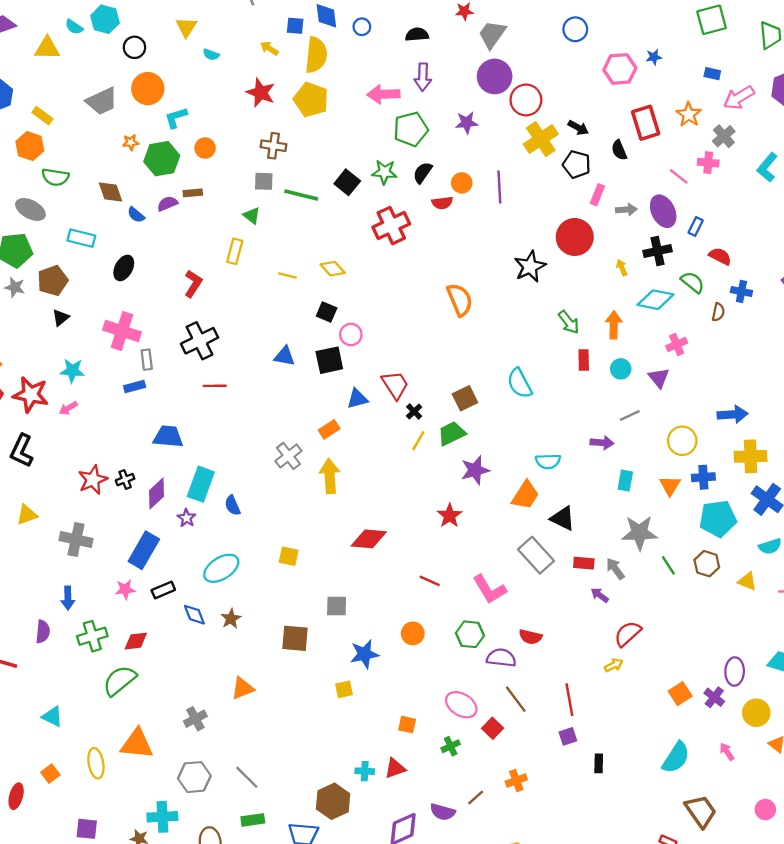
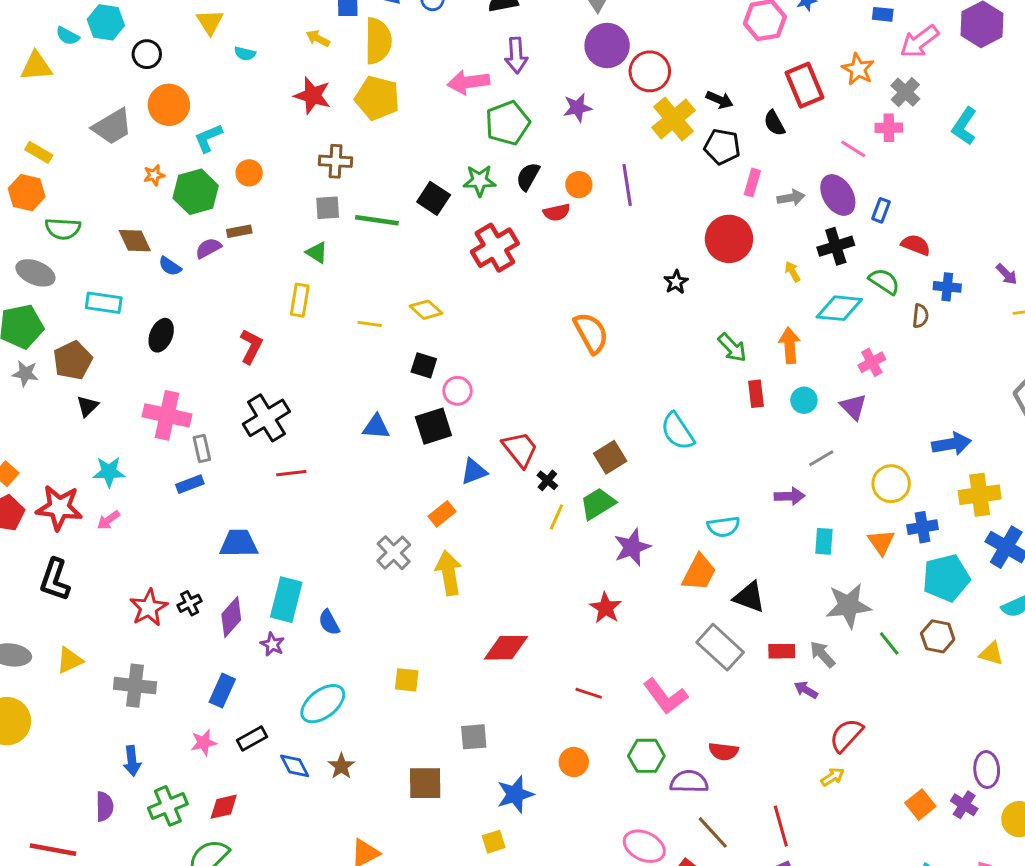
black star: (530, 267) -> (676, 282), size x0.6
blue rectangle: (144, 550) -> (222, 691), size x0.7

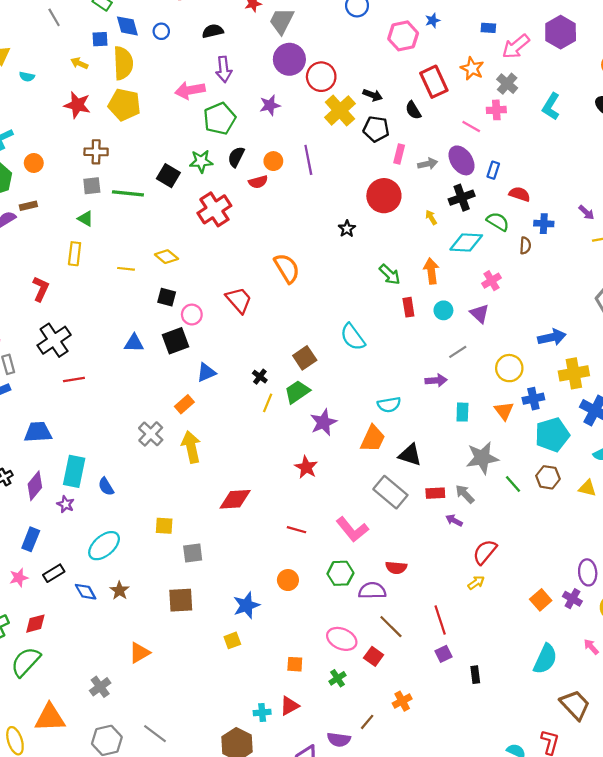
red trapezoid: (520, 449) -> (239, 300), moved
gray square: (474, 737) -> (193, 553), moved

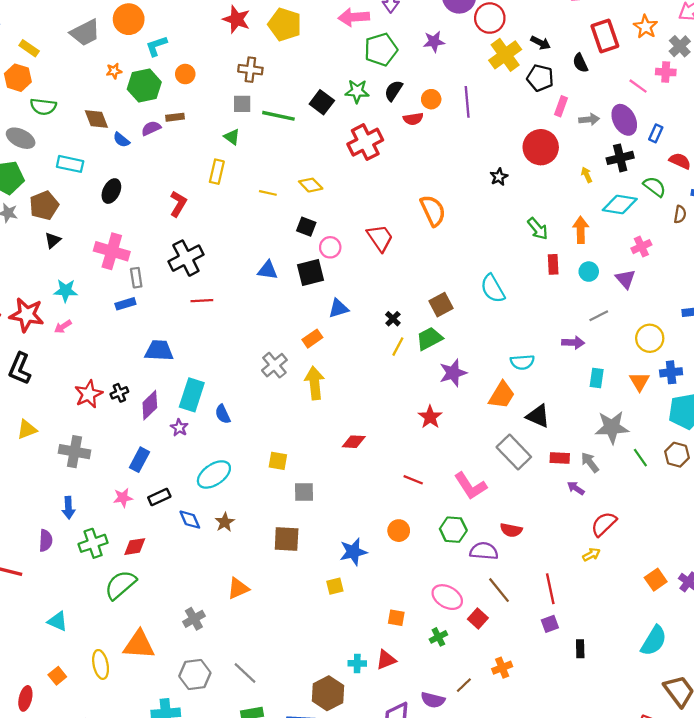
red diamond: (235, 499) -> (354, 442), size x0.7

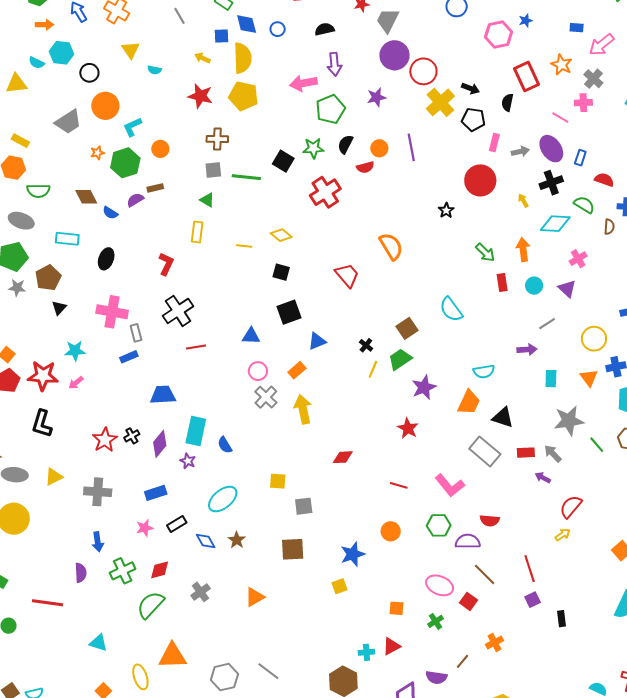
black semicircle: (580, 63) -> (507, 103), turned 42
pink circle: (330, 247) -> (258, 371), moved
blue triangle: (268, 270) -> (251, 336), moved
blue rectangle: (139, 460) -> (156, 493), turned 50
gray cross: (194, 619) -> (201, 592), moved

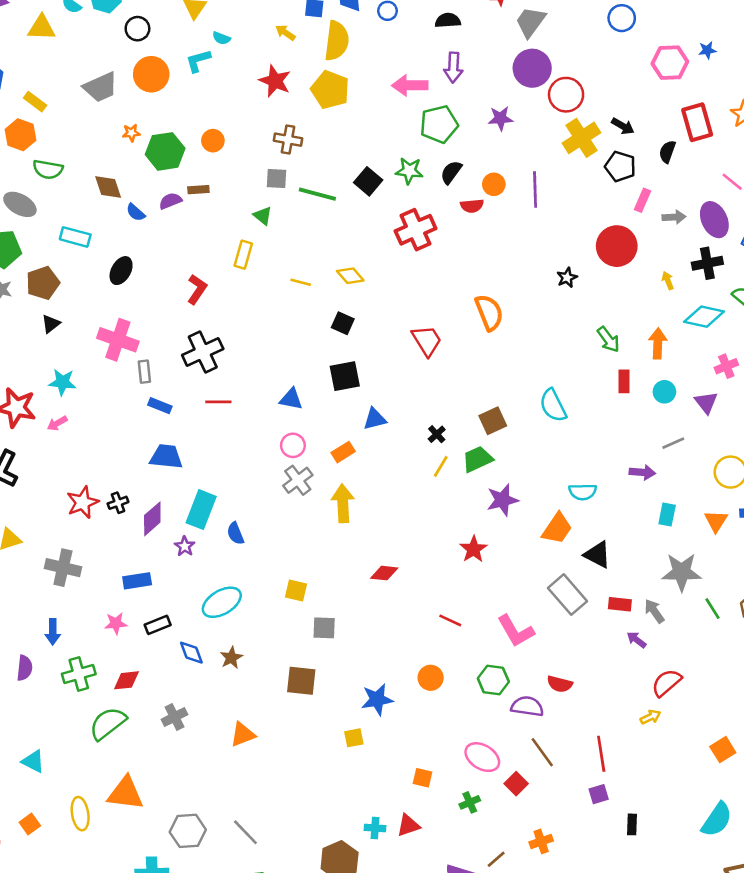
cyan L-shape: (132, 127) -> (198, 61), moved
blue rectangle: (129, 357) -> (160, 406), moved, turned 36

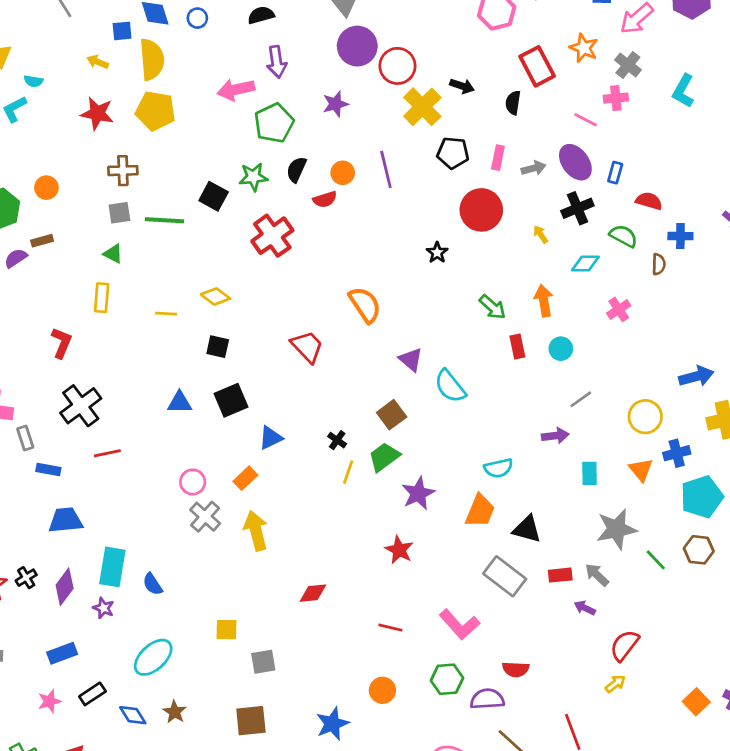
black pentagon: (620, 166) -> (453, 153), moved
cyan diamond: (704, 317) -> (585, 263), size x0.7
blue triangle: (291, 399) -> (180, 403), moved
purple triangle: (706, 402) -> (411, 360), moved

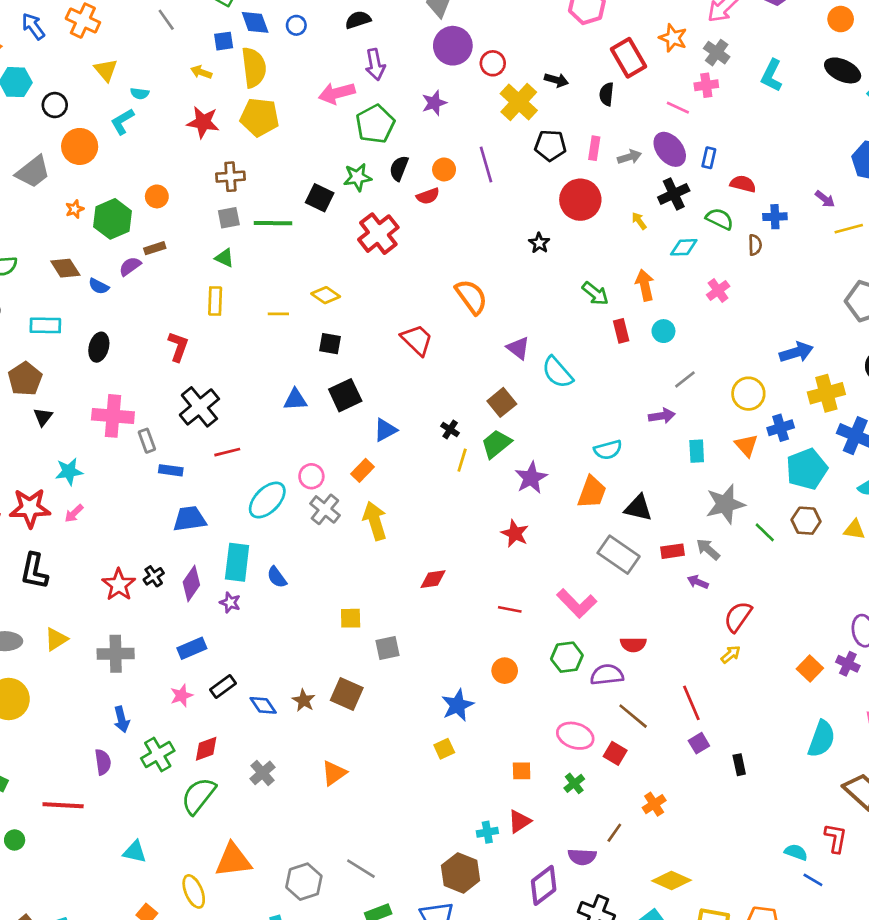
red circle: (397, 66) -> (493, 63), size x0.7
cyan ellipse: (153, 657) -> (267, 500), moved
brown square: (251, 721) -> (347, 694), moved, turned 32

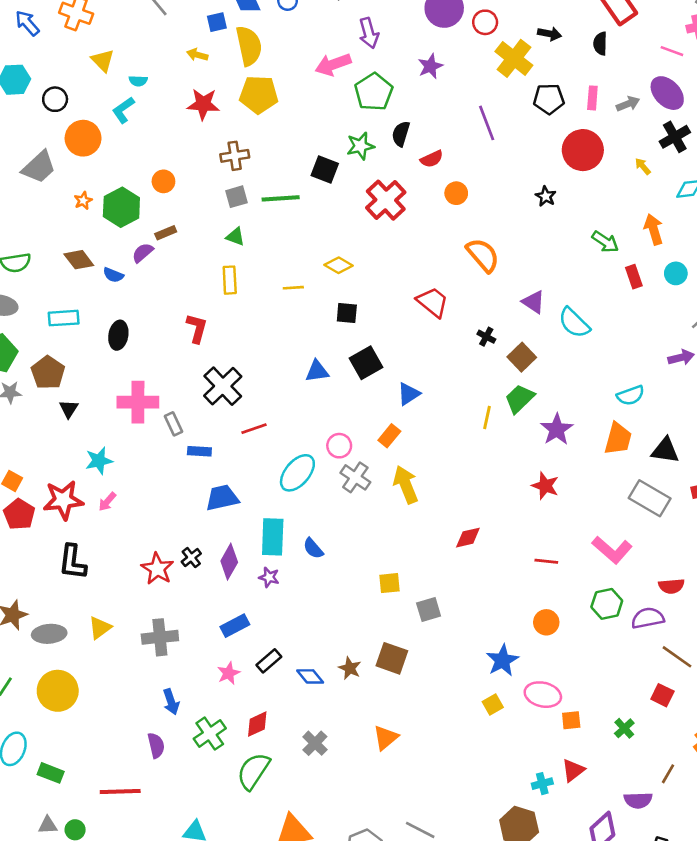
orange circle: (444, 169) -> (456, 193), moved
black cross: (450, 429) -> (486, 337), moved
pink ellipse: (575, 736) -> (543, 695), moved

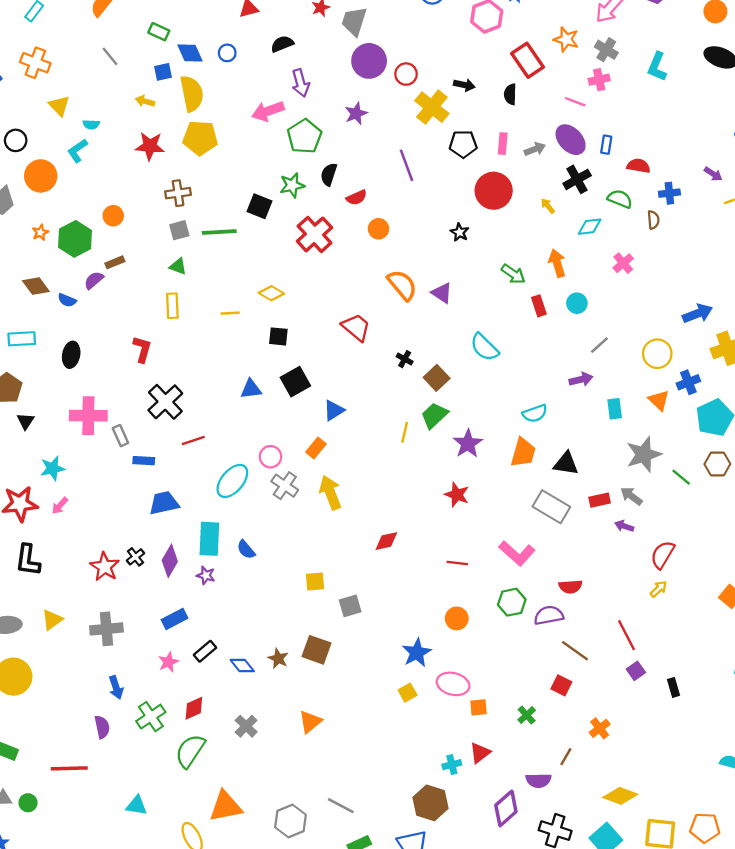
purple triangle: (533, 302) -> (442, 293), moved

